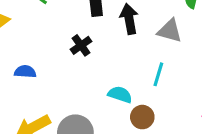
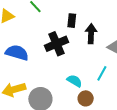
black cross: (81, 45) -> (56, 44), size x1.6
blue semicircle: (25, 72) -> (17, 53), size x1.6

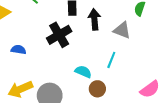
blue semicircle: (17, 53) -> (18, 50), size x0.6

